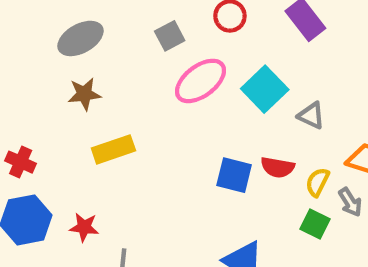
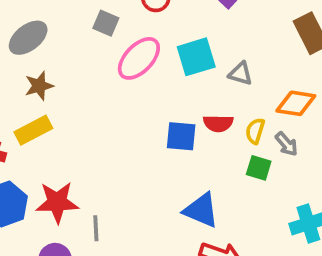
gray square: (170, 36) -> (106, 23), turned -30
cyan square: (265, 89) -> (196, 57), turned 36
yellow rectangle: (113, 149) -> (33, 130), moved
red star: (84, 227) -> (57, 202), size x1.6

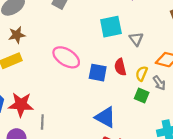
pink ellipse: (139, 58) -> (66, 57), moved, turned 72
gray triangle: (241, 74) -> (136, 39), turned 32
red semicircle: (218, 123) -> (120, 67), turned 70

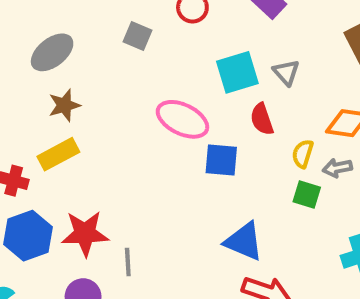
gray triangle: (136, 39) -> (286, 72), moved
pink ellipse: (66, 57) -> (182, 119), moved
red semicircle: (120, 67) -> (262, 119), moved
gray arrow: (159, 83) -> (337, 168), turned 120

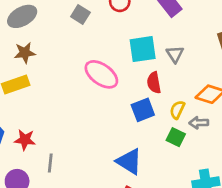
blue square: (221, 160) -> (143, 110), moved, turned -35
red star: (85, 233) -> (25, 140), size x0.7

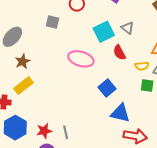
blue square: (143, 110) -> (107, 88), moved
yellow semicircle: (177, 110) -> (142, 66), turned -104
red star: (25, 140) -> (44, 131), moved

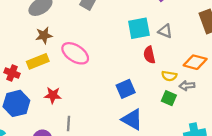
gray triangle: (127, 28) -> (165, 31), turned -32
pink ellipse: (81, 59) -> (75, 53), moved
red star: (44, 131) -> (53, 95), moved

